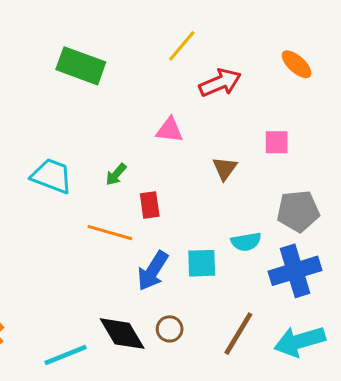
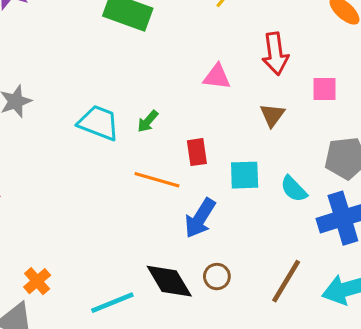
red arrow: (220, 83) -> (275, 54), moved, turned 105
green arrow: (116, 174) -> (148, 121), moved
cyan semicircle: (246, 242) -> (294, 189), turned 56
cyan square: (202, 263) -> (245, 175), moved

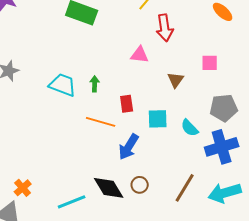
red arrow: (275, 54) -> (165, 28), moved
green arrow: (148, 121) -> (95, 84), turned 140

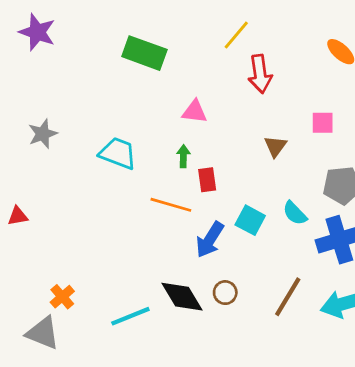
pink triangle: (140, 55) -> (195, 112), moved
green arrow: (95, 84) -> (183, 156), moved
cyan square: (158, 119) -> (250, 220), moved, turned 30

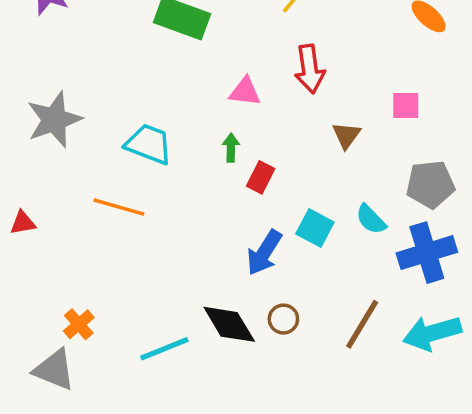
red arrow: (260, 74) -> (310, 69), moved
gray star: (43, 134) -> (54, 120), size x1.5
red rectangle: (207, 180) -> (261, 177), turned 35
orange line: (171, 205) -> (119, 207), moved

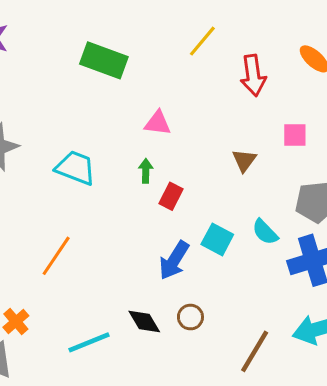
red arrow: (310, 69) -> (253, 75), moved
orange line: (119, 207) -> (56, 256), moved, turned -72
black diamond: (229, 324) -> (144, 322), size x0.7
brown line: (362, 324) -> (255, 351), moved

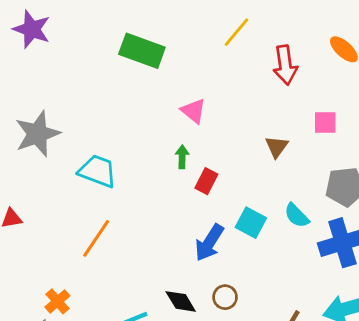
pink triangle: (158, 123) -> (194, 111), turned 32
cyan trapezoid: (76, 168) -> (98, 171), moved

